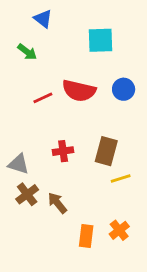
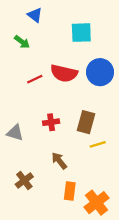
blue circle: (124, 89) -> (100, 72), size x1.5
brown cross: (27, 194) -> (24, 180), moved
brown arrow: (57, 203) -> (59, 161), moved
orange cross: (119, 230) -> (97, 203), moved, size x1.5

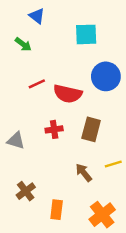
red semicircle: (64, 73) -> (68, 94), moved
yellow line: (98, 144) -> (113, 164), moved
brown arrow: (59, 161) -> (84, 173), moved
orange rectangle: (70, 191) -> (57, 210), moved

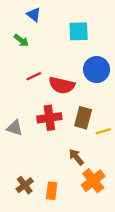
red cross: (54, 129) -> (49, 118), size x1.5
yellow line: (113, 164) -> (103, 131), moved
brown cross: (26, 191) -> (25, 185), moved
orange cross: (102, 215) -> (93, 181), moved

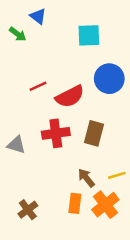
green arrow: (21, 40) -> (18, 34), moved
red semicircle: (62, 85) -> (70, 96), turned -40
yellow line: (103, 131) -> (117, 175), moved
orange rectangle: (52, 191) -> (75, 203), moved

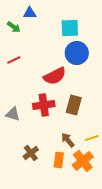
blue triangle: (38, 16) -> (30, 13), turned -40
blue circle: (109, 79) -> (77, 53), moved
red line: (38, 86) -> (14, 60), moved
brown cross: (28, 210) -> (31, 153), moved

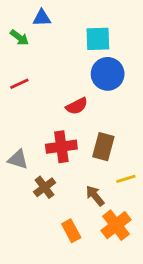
red semicircle: (55, 76) -> (77, 106), size x0.7
yellow line: (92, 138) -> (126, 179), moved
brown cross: (31, 153) -> (45, 187), moved
orange rectangle: (59, 160) -> (71, 231), moved, turned -35

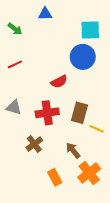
blue triangle: (42, 18) -> (45, 14), moved
cyan square: (98, 39) -> (90, 30), moved
gray triangle: (18, 159) -> (14, 107), moved
yellow line: (126, 179) -> (97, 129), moved, turned 40

